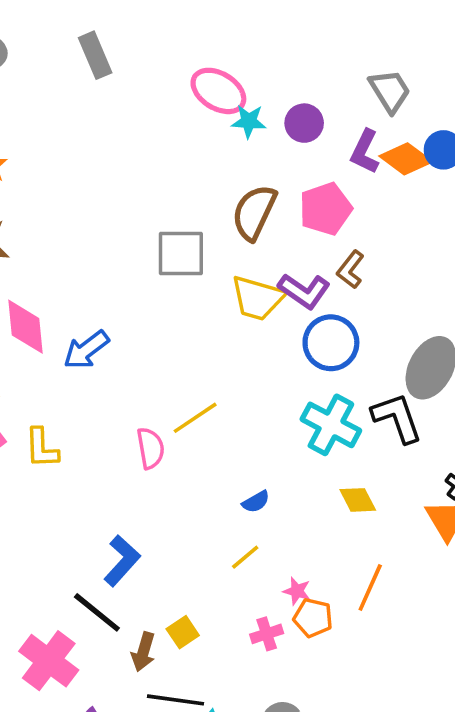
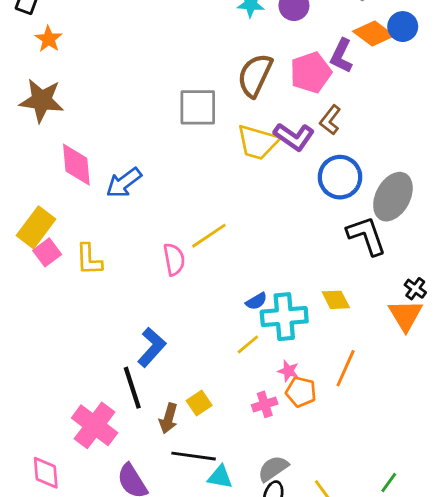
purple L-shape: (365, 152) -> (341, 56), moved
blue circle: (331, 343) -> (340, 177), moved
cyan cross: (331, 425) -> (284, 317), moved, turned -33
black line: (97, 612) -> (132, 388), turned 33

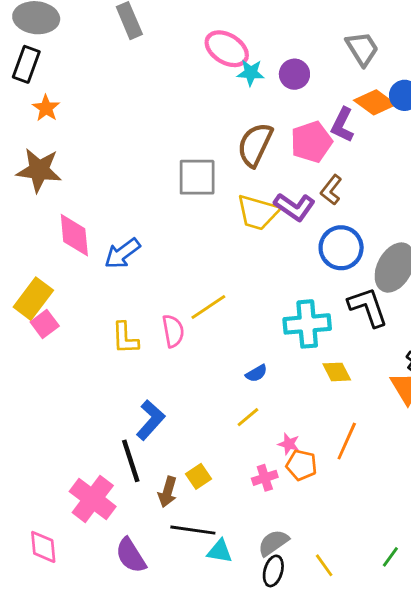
yellow L-shape: (89, 259) -> (125, 338), moved
cyan cross: (284, 317) -> (307, 324), moved

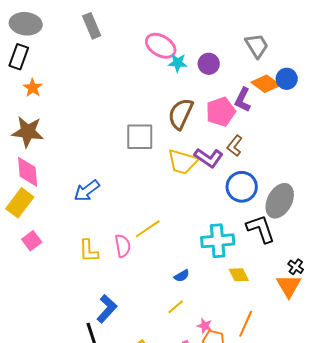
pink diamond: (74, 235) -> (28, 172), moved
yellow rectangle: (33, 299) -> (20, 203), moved

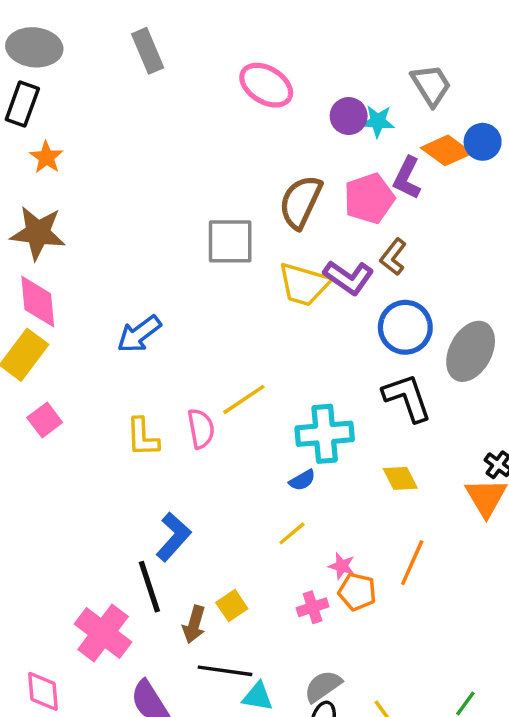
cyan star: (178, 63) -> (378, 121), moved
black L-shape: (261, 229) -> (407, 398), moved
cyan cross: (218, 241) -> (325, 434), moved

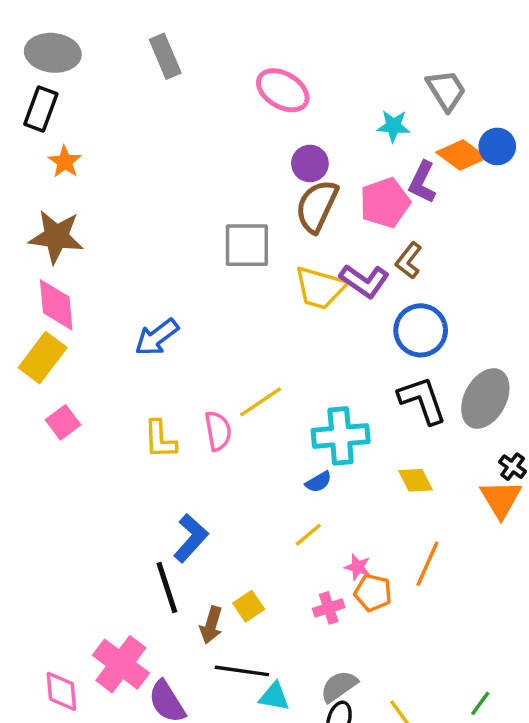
purple circle: (349, 116) -> (310, 163), moved
gray ellipse: (471, 351) -> (485, 398), moved
pink cross: (103, 633) -> (121, 664), moved

